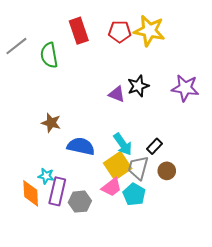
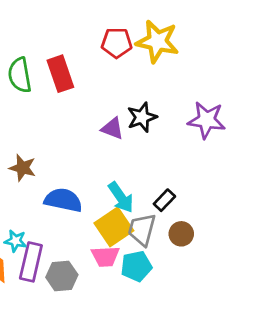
red rectangle: (79, 31) -> (60, 74), moved
pink trapezoid: (112, 187) -> (105, 256), turned 35
cyan pentagon: (134, 194) -> (136, 266), turned 30

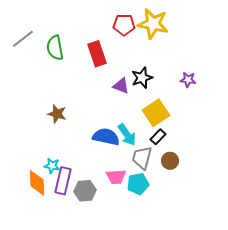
red rectangle: (60, 74) -> (97, 54), moved
purple star: (207, 120) -> (188, 80), size x0.6
blue semicircle: (63, 200) -> (106, 137), moved
yellow square: (114, 227) -> (156, 113), moved

